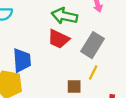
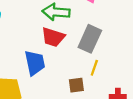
blue trapezoid: (22, 60) -> (35, 63), moved

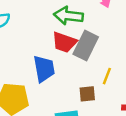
gray rectangle: (90, 39) -> (86, 45), moved

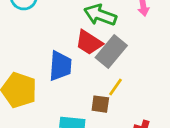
yellow line: (107, 76) -> (116, 87), moved

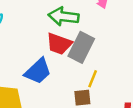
blue trapezoid: (60, 66) -> (38, 71), turned 56

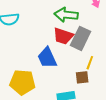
blue trapezoid: (38, 71) -> (47, 58), turned 110

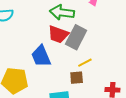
yellow line: (90, 63) -> (85, 63), turned 40

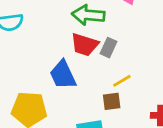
gray rectangle: (76, 37) -> (109, 48), size x0.6

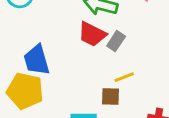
blue trapezoid: (63, 75) -> (37, 60), moved

